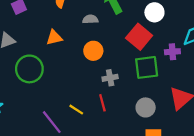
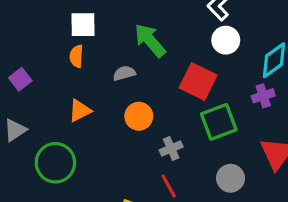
white circle: (154, 12) -> (226, 40), moved
purple cross: (172, 52) -> (263, 96), moved

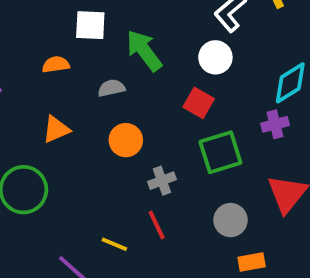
white square: (83, 25) -> (90, 25), moved
white circle: (226, 40) -> (215, 57), moved
orange semicircle: (76, 56) -> (56, 65), turned 75
red square: (198, 81) -> (199, 103), size x0.7

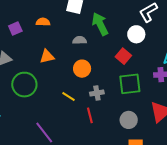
orange semicircle: (56, 65) -> (43, 22), moved
yellow line: (114, 244) -> (68, 96), moved

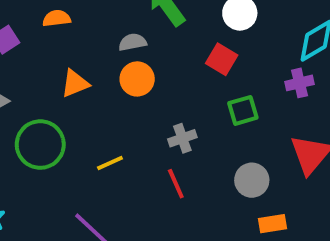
orange circle: (82, 69) -> (137, 79), moved
green square: (130, 84) -> (243, 110), size x0.7
yellow line: (68, 96) -> (110, 163), moved, turned -48

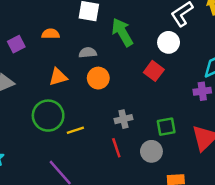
gray semicircle: (133, 42) -> (88, 53), moved
green square: (243, 110) -> (166, 127), moved
green circle: (40, 145) -> (48, 116), moved
gray circle: (252, 180) -> (151, 151), moved

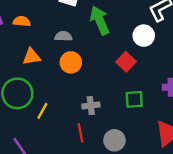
orange semicircle: (51, 34) -> (22, 21), moved
green square: (166, 127) -> (134, 99), moved
yellow line: (75, 130) -> (42, 111), turned -49

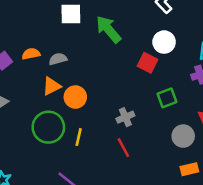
gray semicircle: (63, 36) -> (58, 59), moved
white circle: (144, 36) -> (164, 42), moved
orange circle: (71, 62) -> (75, 97), moved
gray circle: (114, 140) -> (183, 136), moved

